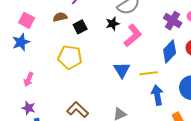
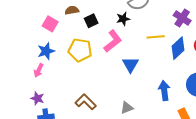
pink square: (27, 20) -> (50, 24), moved
pink L-shape: (133, 36) -> (113, 41), moved
blue star: (21, 42) -> (46, 51), moved
yellow line: (149, 73) -> (156, 37), moved

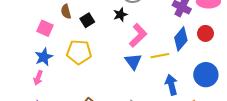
brown semicircle: (72, 10) -> (66, 12), turned -88
yellow line: (156, 37) -> (160, 56), moved
pink L-shape: (113, 41) -> (138, 35), moved

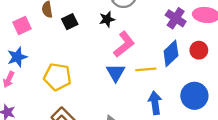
pink square: (45, 28) -> (22, 25), turned 35
yellow pentagon: (79, 52) -> (57, 77), moved

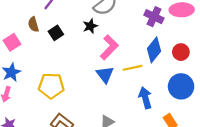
red circle: (199, 50) -> (181, 52), moved

